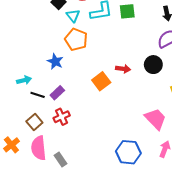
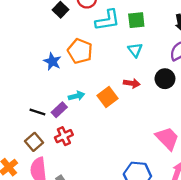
cyan triangle: (73, 16) -> (135, 50), moved
blue star: (55, 61) -> (52, 61), moved
cyan arrow: (24, 80) -> (77, 96), moved

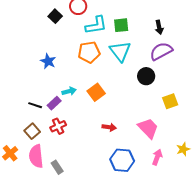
cyan triangle: (135, 50) -> (120, 51), size x1.6
orange pentagon: (80, 51) -> (89, 52), moved, turned -30
red arrow: (132, 83) -> (109, 127), moved

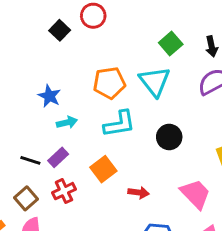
cyan L-shape: (96, 25) -> (119, 124), moved
green square: (121, 25) -> (171, 43), moved, turned -35
black circle: (146, 76) -> (169, 137), moved
cyan arrow: (69, 91) -> (67, 122), moved
orange square: (96, 92) -> (103, 169), moved

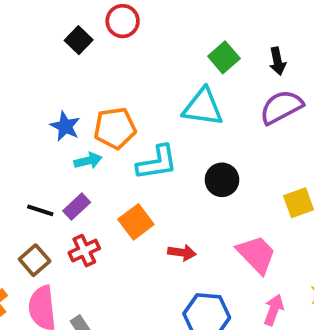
cyan triangle: (155, 81) -> (203, 107), turned -44
orange pentagon: (109, 83) -> (115, 128), moved

